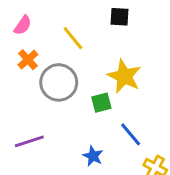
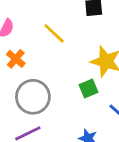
gray circle: (59, 82) -> (33, 97), moved

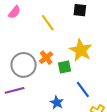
orange cross: (16, 59) -> (46, 58), moved

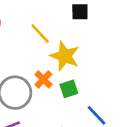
yellow star: (81, 50) -> (65, 56), moved

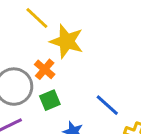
green square: (69, 89) -> (50, 100), moved

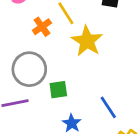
orange cross: (45, 69) -> (42, 27), moved

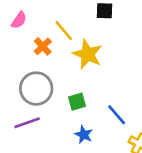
green square: (58, 90) -> (77, 102), moved

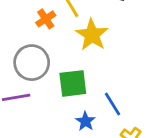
green square: (77, 102) -> (73, 83), size x1.5
blue star: (84, 135) -> (85, 121), moved

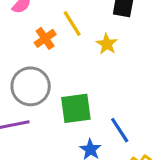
yellow star: (92, 35) -> (107, 44), moved, size x0.6

